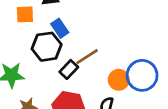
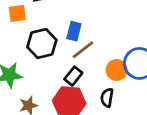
blue rectangle: (60, 28) -> (74, 31), moved, turned 54
black rectangle: (69, 69) -> (73, 76), moved

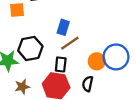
black hexagon: (42, 44) -> (30, 48), moved
black rectangle: (73, 76) -> (61, 64), turned -35

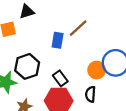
brown line: (70, 43) -> (78, 28), moved
black rectangle: (61, 64) -> (60, 78), turned -35

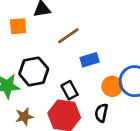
brown line: (78, 28) -> (68, 36), moved
blue rectangle: (58, 40) -> (90, 60), moved, turned 56

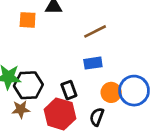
brown line: (68, 36) -> (95, 31), moved
black hexagon: (34, 71) -> (28, 85), moved

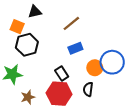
orange square: (28, 20) -> (17, 27), turned 32
black hexagon: (28, 85) -> (27, 45), moved

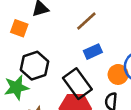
black hexagon: (27, 45) -> (34, 66), moved
black rectangle: (62, 74) -> (77, 84), size x1.6

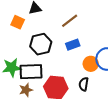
black hexagon: (34, 66) -> (41, 44), moved
black rectangle: (77, 84) -> (31, 72), moved, turned -60

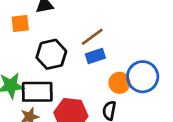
brown line: (70, 21) -> (92, 37), moved
orange square: (18, 22) -> (20, 24), turned -32

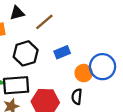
brown line: (92, 37) -> (44, 22), moved

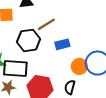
brown line: (44, 22) -> (46, 24), moved

